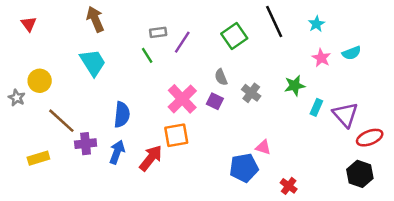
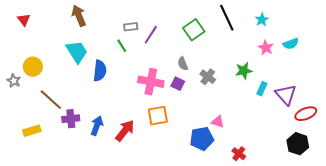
pink cross: (182, 99) -> (151, 82), turned -35
blue semicircle: (122, 115) -> (100, 71), moved
orange square: (176, 135) -> (158, 116), moved

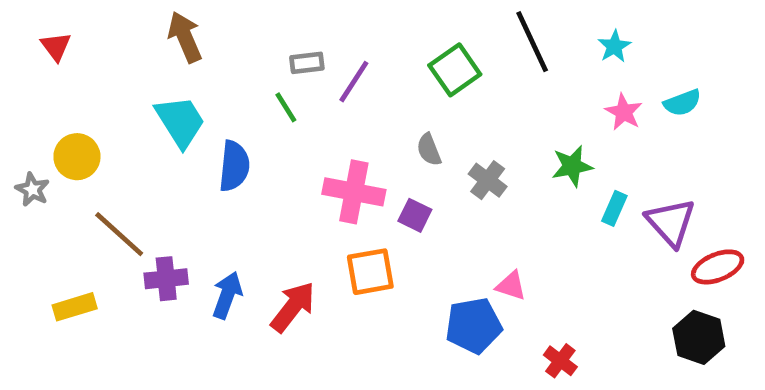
purple square: (178, 84) -> (415, 215), moved

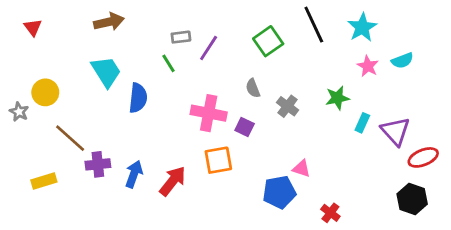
brown arrow: (185, 37) -> (109, 22), turned 100
cyan star: (614, 46) -> (362, 27), size x1.5

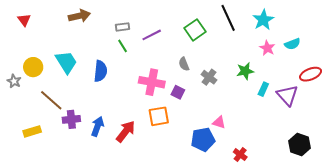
gray rectangle: (181, 37) -> (123, 27), moved
purple line: (209, 48) -> (152, 35), turned 30
cyan trapezoid: (106, 72) -> (66, 62), moved
red ellipse: (423, 157) -> (311, 74), moved

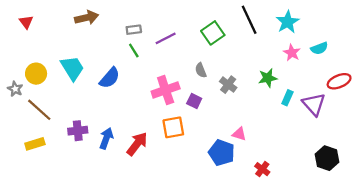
blue semicircle: (100, 71) -> (110, 78), turned 35
pink cross: (152, 82) -> (166, 90), turned -30
brown line: (51, 100) -> (39, 110), moved
blue pentagon: (203, 139) -> (222, 153), turned 30

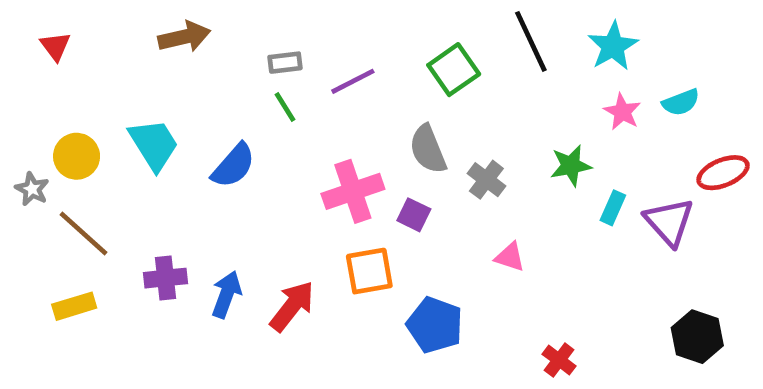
gray semicircle: (201, 70) -> (428, 149), size x1.5
pink triangle: (239, 134) -> (510, 257), moved
blue pentagon: (222, 153) -> (435, 325), moved

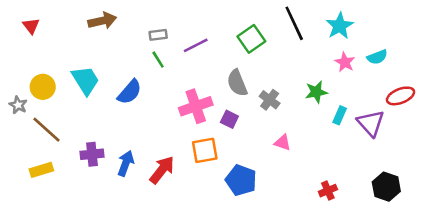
red cross: (559, 360) -> (328, 191), moved, turned 30

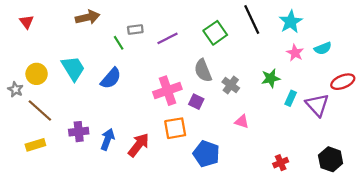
green line: (158, 60) -> (119, 43), moved

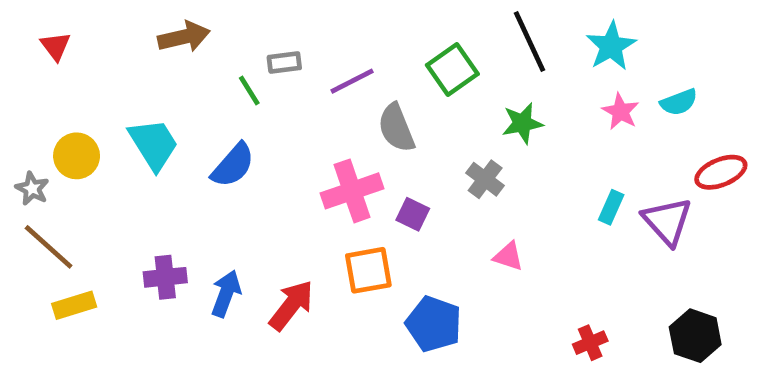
gray semicircle: (203, 71) -> (396, 128), moved
green star: (271, 78) -> (522, 123), moved
brown line: (40, 110) -> (49, 247), moved

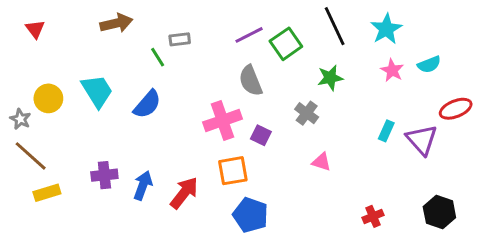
purple line: (352, 81) -> (249, 35), moved
blue pentagon: (434, 324) -> (251, 215), moved

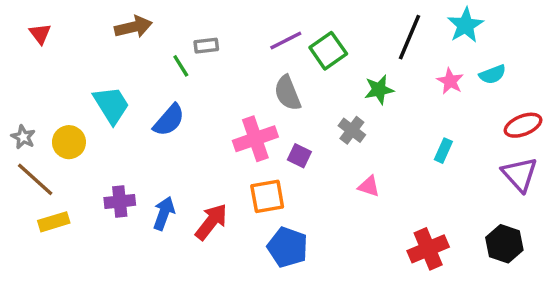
black line: (335, 26) -> (410, 37), moved, turned 48
cyan star: (386, 29) -> (465, 25), moved
yellow circle: (48, 98) -> (69, 142), moved
purple triangle: (422, 140) -> (520, 174), moved
red cross: (373, 216) -> (428, 249), size x1.6

